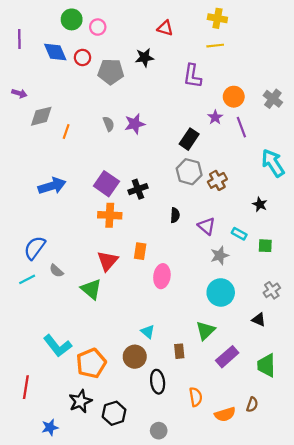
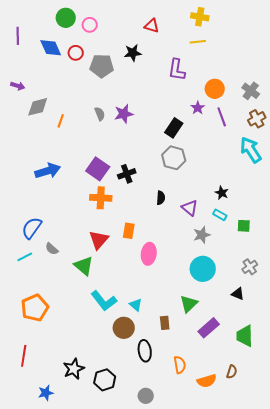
brown cross: (217, 180) -> (257, 119), moved
black star: (260, 204) -> (222, 193), moved
cyan L-shape: (57, 346) -> (104, 301), moved
orange pentagon: (91, 363) -> (35, 308), moved

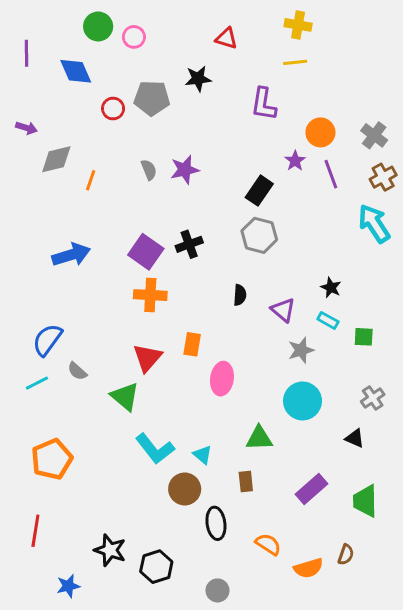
red circle: (76, 53) -> (113, 109), moved
black cross: (127, 174) -> (189, 244), moved
green triangle: (189, 304) -> (259, 438), moved, turned 42
orange semicircle: (180, 365) -> (268, 544), turned -48
black star: (74, 369) -> (110, 550), turned -30

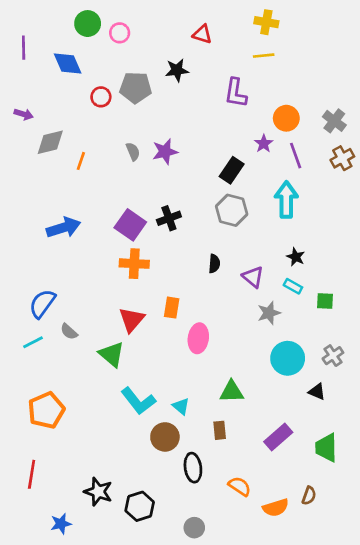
cyan arrow: (374, 223) -> (286, 200), moved, turned 33
cyan circle: (303, 401) -> (288, 358), moved

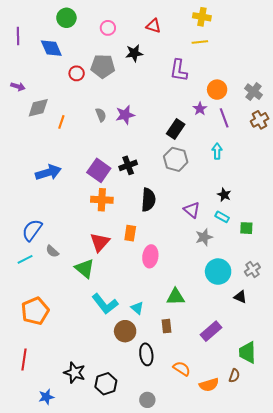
pink circle: (120, 33) -> (108, 28), moved
cyan arrow: (286, 200) -> (217, 151), size x0.6
black semicircle: (214, 264) -> (148, 200), moved, size x1.6
green trapezoid: (326, 448) -> (247, 352), moved

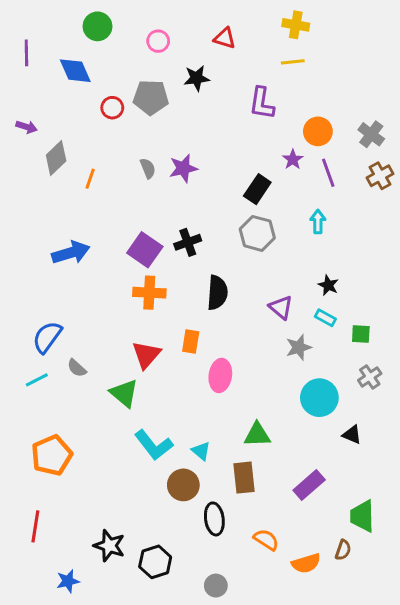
gray diamond: (38, 108) -> (56, 158), turned -30
gray cross: (252, 269) -> (370, 377), moved
brown rectangle: (167, 326) -> (244, 478), size x1.5

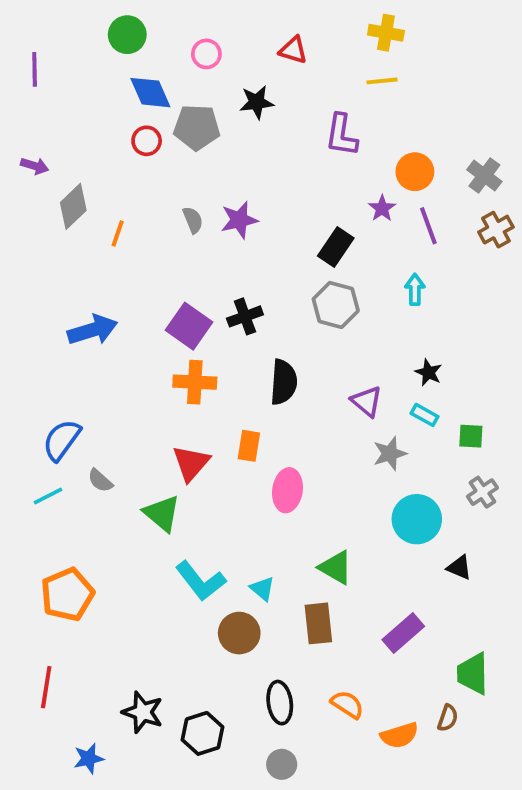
blue diamond: (75, 71) -> (150, 93), moved
green triangle: (257, 435) -> (336, 567), turned 32
black ellipse: (214, 519) -> (280, 703), moved

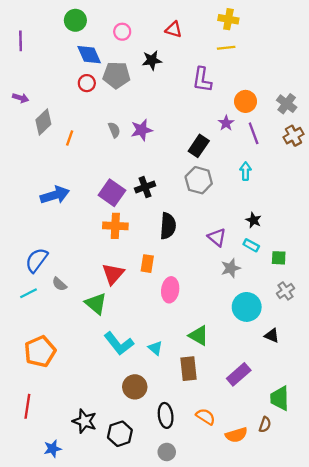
brown circle: (239, 633) -> (135, 387), moved

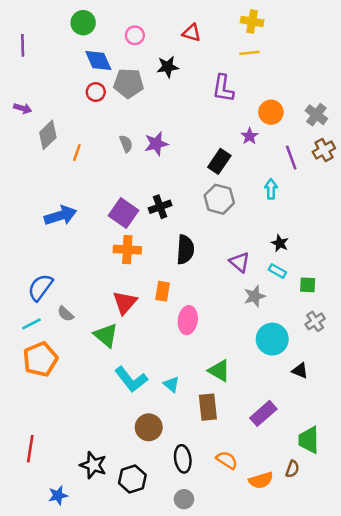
purple line: (254, 133) -> (291, 158), moved
orange pentagon: (40, 351) -> (40, 359), moved

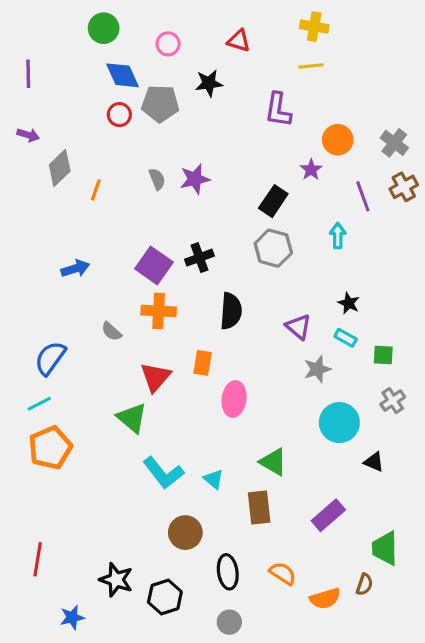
purple line: (23, 45) -> (28, 74), moved
blue arrow: (60, 216) -> (75, 269), size x0.7
gray semicircle: (66, 314) -> (111, 331), moved

